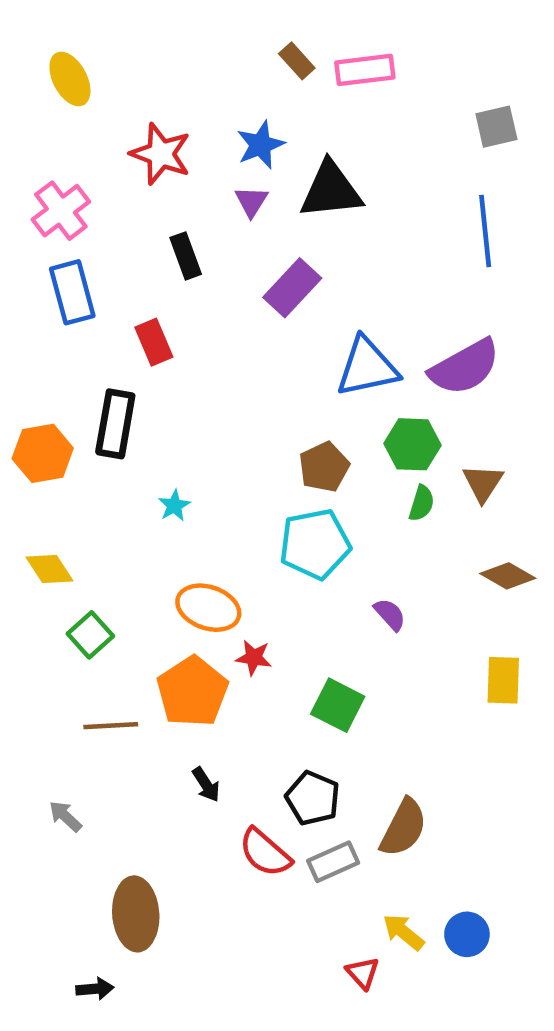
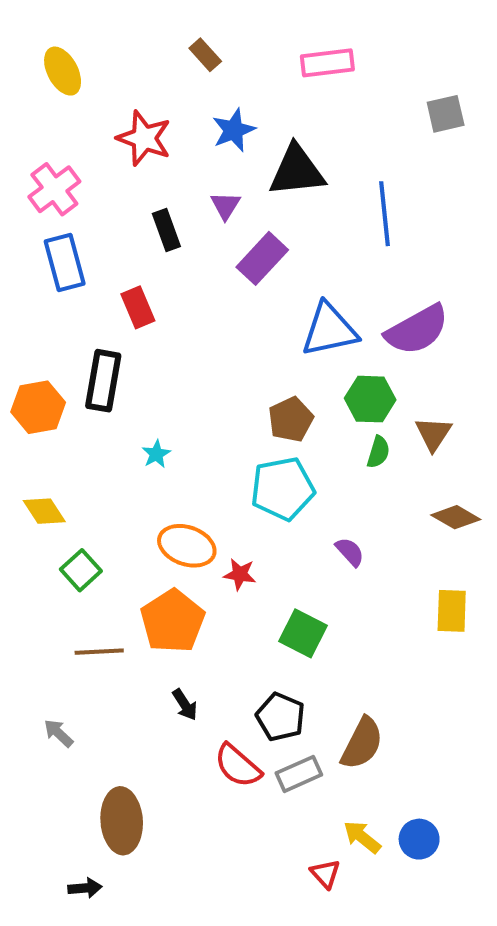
brown rectangle: (297, 61) -> (205, 55), moved
purple triangle: (251, 202) -> (226, 206), moved
blue line: (485, 231) -> (384, 214), moved
red star: (254, 658) -> (240, 574), moved

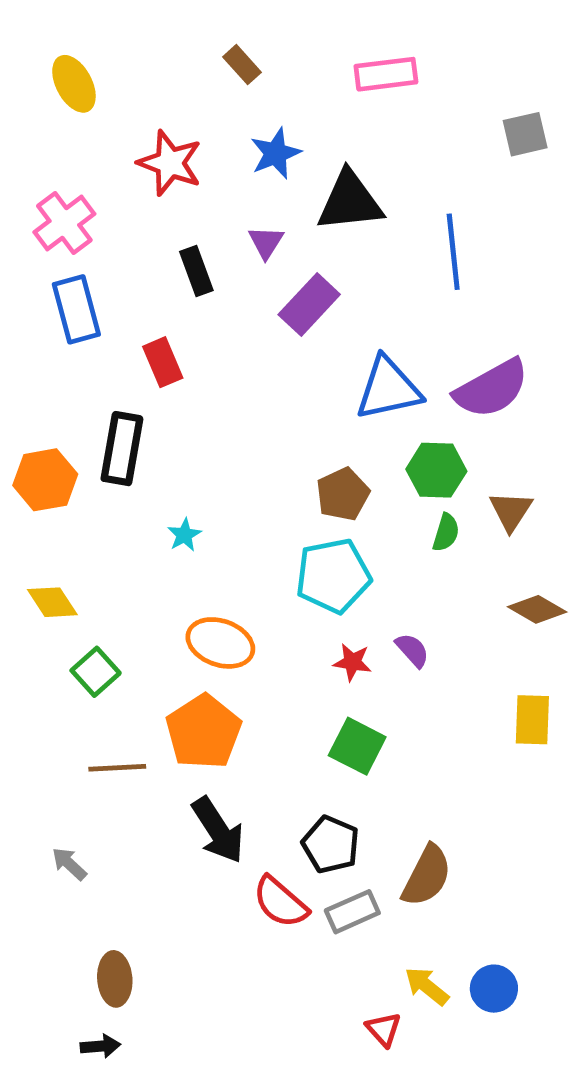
red star: (240, 574) -> (352, 662), moved
black arrow: (185, 705) -> (218, 830), size x1.8
brown ellipse: (122, 821) -> (115, 979), moved, size x0.7

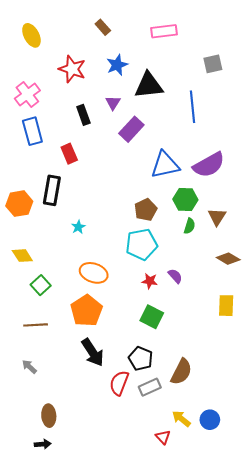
gray square: (525, 134) -> (213, 64), moved
brown line: (117, 768) -> (36, 325), moved
red semicircle: (280, 902) -> (119, 383), turned 70

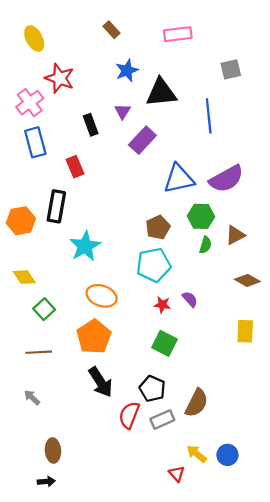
red star: (72, 69) -> (60, 78), moved
brown triangle: (217, 217) -> (235, 235), turned 30
cyan star: (78, 227) -> (85, 246), size x2.0

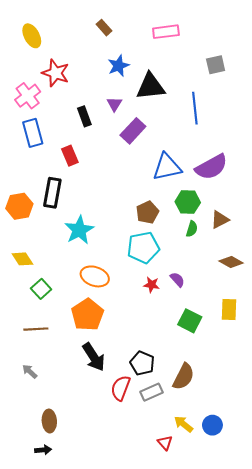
green square: (165, 343) -> (190, 321), moved

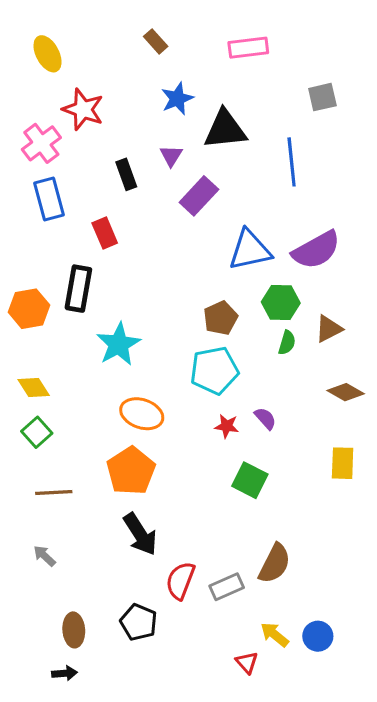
green square: (41, 289) -> (37, 432), moved
green square: (190, 321) -> (250, 480), moved
black pentagon: (142, 363) -> (139, 622), moved

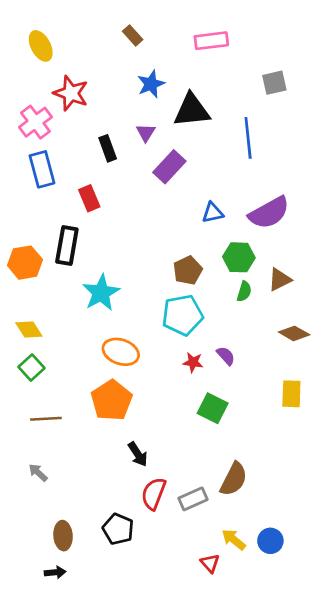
blue triangle: (250, 250) -> (213, 213), size x0.6
black arrow: (140, 534) -> (138, 454), moved, size x0.7

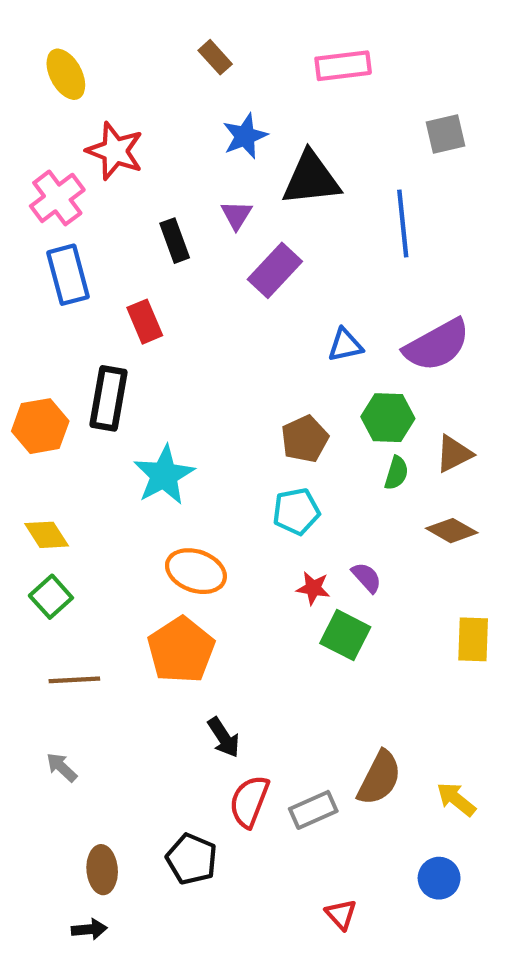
cyan pentagon: (182, 315) -> (296, 511), size x0.7
brown diamond: (294, 333) -> (452, 531), moved
green square: (213, 408) -> (345, 635), moved
yellow arrow: (234, 540) -> (456, 799), moved

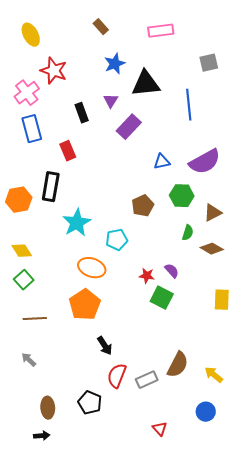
green semicircle: (396, 473) -> (188, 233), moved
cyan pentagon: (296, 511) -> (117, 240), moved

